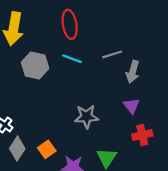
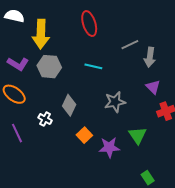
cyan line: (72, 59) -> (93, 66), moved
gray hexagon: (35, 65) -> (49, 67), moved
gray diamond: (17, 149) -> (69, 105), moved

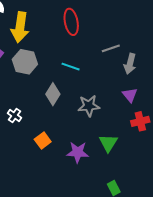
gray diamond: (69, 105) -> (53, 94), moved
orange square: (84, 135) -> (43, 140), moved

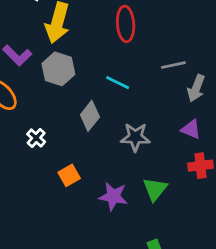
purple triangle: (130, 95) -> (191, 129), turned -35

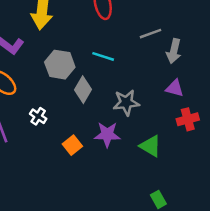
gray hexagon: (58, 69) -> (60, 65), moved
green triangle: (155, 189) -> (150, 146), turned -30
purple star: (113, 196) -> (107, 134), moved

